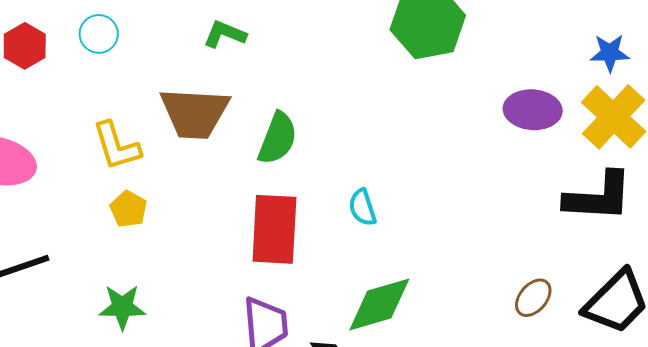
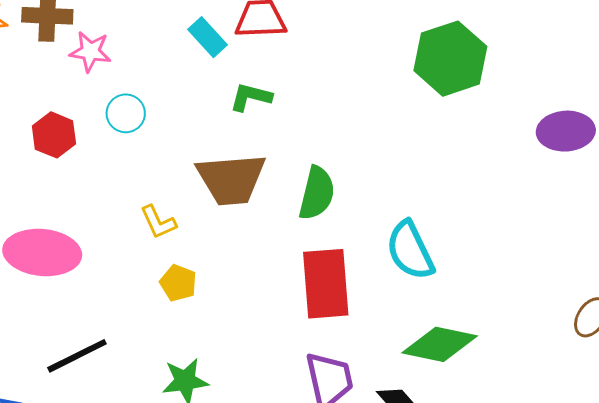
yellow L-shape: (117, 146) -> (158, 222), size x0.7
cyan semicircle: (362, 207) -> (410, 250), size x1.6
green diamond: (379, 304) -> (440, 344), turned 36

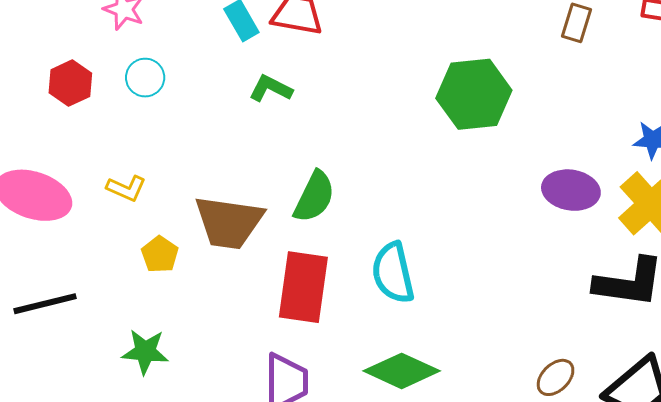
brown trapezoid: (231, 179) -> (229, 222), moved
yellow L-shape: (158, 222) -> (126, 188), moved, turned -54

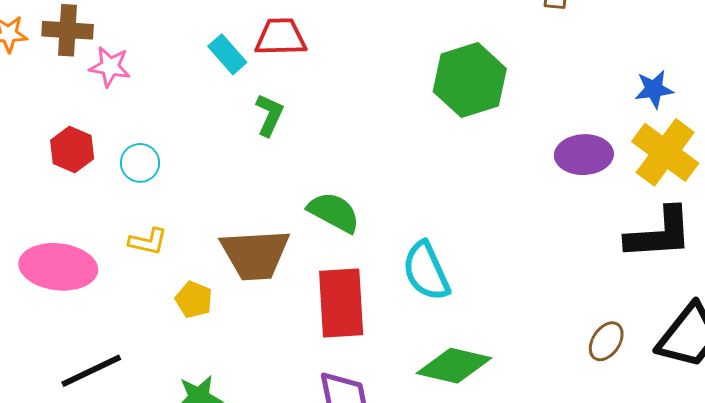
cyan circle: (145, 78) -> (140, 163), moved
green L-shape: (271, 89) -> (269, 115), turned 99
green semicircle: (314, 197) -> (334, 212), turned -76

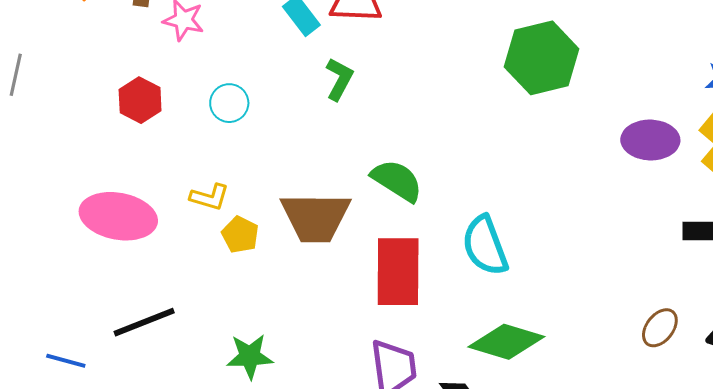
cyan circle: (140, 163) -> (229, 103), moved
yellow pentagon: (194, 300) -> (240, 235), moved

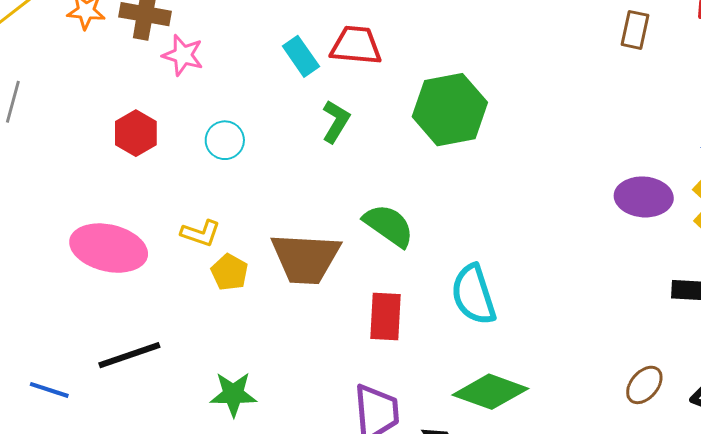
green hexagon: (542, 58) -> (450, 110), moved
red rectangle: (398, 272) -> (385, 317), size x0.7

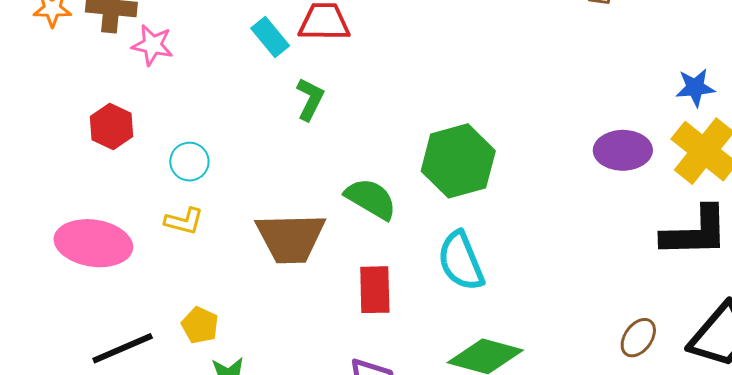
green hexagon: (450, 110) -> (458, 161), moved
cyan circle: (225, 140) -> (189, 162), moved
yellow pentagon: (230, 272) -> (200, 325), moved

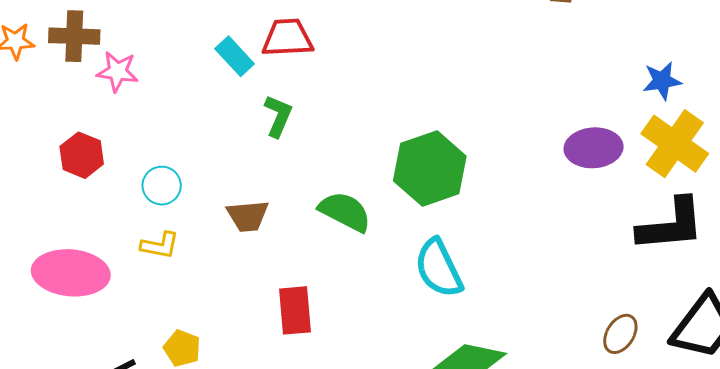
brown trapezoid: (291, 238) -> (248, 216), moved, size x0.6
red rectangle: (375, 290) -> (295, 310), moved

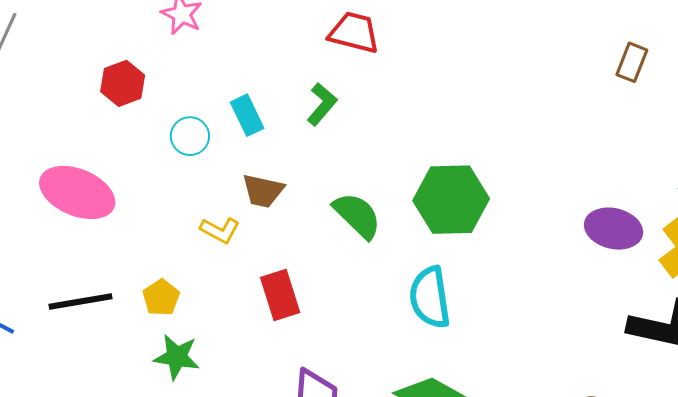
cyan rectangle: (235, 56) -> (247, 115), moved
yellow L-shape: (160, 245) -> (220, 230), moved
red rectangle: (295, 310) -> (280, 295), turned -30

